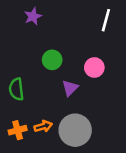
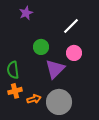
white line: (106, 20) -> (71, 26), moved, turned 30
purple triangle: (70, 88) -> (55, 69), size x1.5
orange cross: (18, 130) -> (15, 91), moved

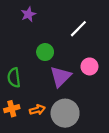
pink circle: (74, 53) -> (89, 66), moved
orange cross: (15, 91) -> (12, 109), moved

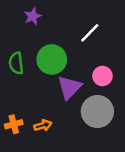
green circle: (45, 52) -> (52, 59), size x1.5
green semicircle: (14, 78) -> (16, 63), moved
gray circle: (65, 113) -> (97, 111), moved

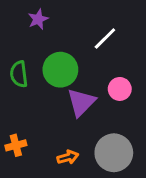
gray circle: (97, 111) -> (114, 153), moved
orange arrow: (43, 125) -> (68, 157), moved

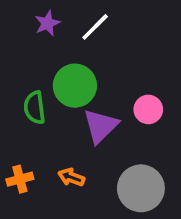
white line: (105, 39) -> (95, 27), moved
green semicircle: (19, 74) -> (35, 108), moved
orange arrow: (68, 157) -> (71, 177), moved, turned -144

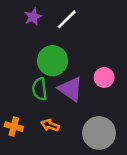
green semicircle: (35, 108) -> (40, 89), moved
purple triangle: (101, 126) -> (71, 89), turned -40
orange cross: (20, 179) -> (14, 127), turned 30

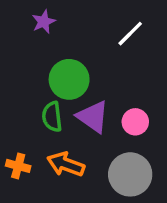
white line: (67, 19) -> (130, 34), moved
pink circle: (104, 77) -> (135, 122), moved
orange arrow: (50, 125) -> (66, 164), size x1.5

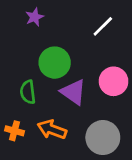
green semicircle: (52, 117) -> (28, 92), moved
pink circle: (135, 122) -> (114, 81), moved, size x1.4

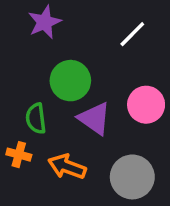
purple star: (35, 17) -> (45, 22), size x1.4
orange cross: (14, 131) -> (19, 155), moved

